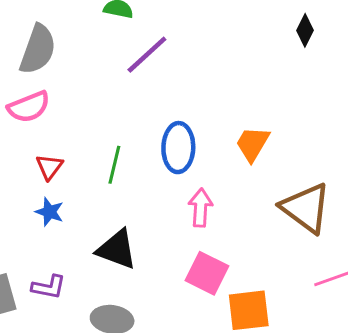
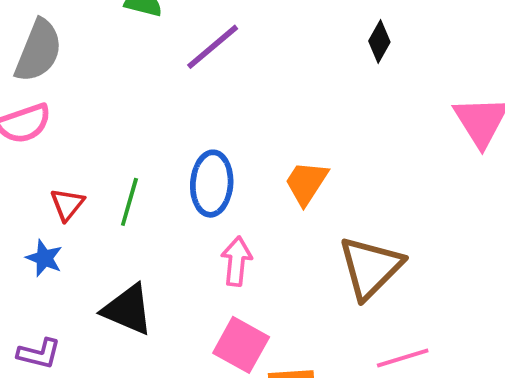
purple line: (147, 55) -> (213, 47), moved
red triangle: (49, 167) -> (67, 204), moved
brown triangle: (306, 208) -> (370, 267), turned 36

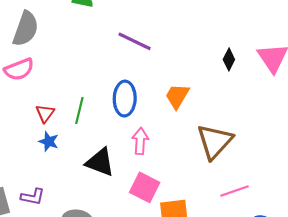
black diamond: (379, 41) -> (229, 59), moved
purple line: (213, 47) -> (135, 41), moved, turned 68
blue star: (44, 258) -> (49, 141), moved
black triangle: (128, 310) -> (100, 162), moved

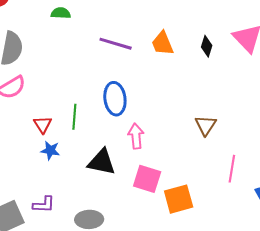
orange trapezoid: (177, 96) -> (163, 43), moved, turned -44
brown triangle: (215, 142) -> (206, 125), size x0.6
pink line: (235, 191) -> (232, 169), turned -52

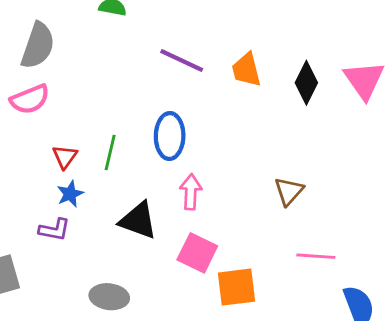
black diamond: (207, 46) -> (306, 83), size x1.4
blue star: (50, 150) -> (70, 194), turned 30
pink line: (232, 169) -> (316, 256), turned 76
purple L-shape: (44, 205) -> (54, 230), moved

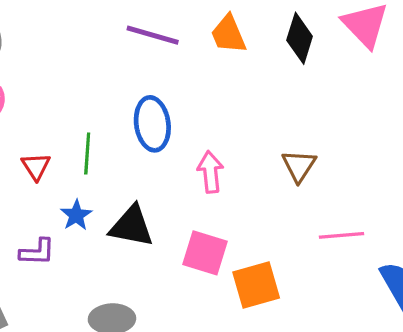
pink arrow: (191, 192) -> (210, 172), moved
blue star: (70, 194) -> (76, 215), moved

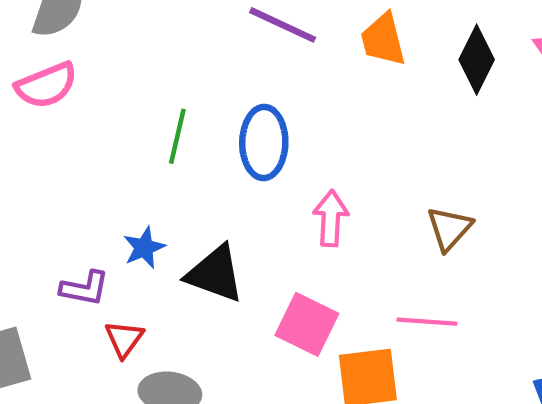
green line: (87, 153) -> (177, 136), moved
red triangle: (36, 166) -> (124, 339), moved
pink line: (342, 235) -> (427, 322), moved

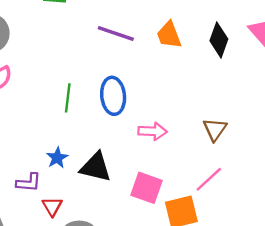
pink arrow: (331, 218) -> (153, 131), turned 96
pink line: (427, 322) -> (209, 179), turned -40

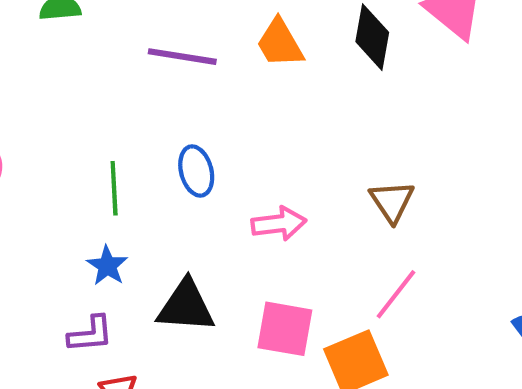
blue ellipse: (113, 96) -> (196, 171), size x0.7
blue star: (57, 158) -> (107, 266), moved
purple L-shape: (29, 182) -> (91, 334), moved

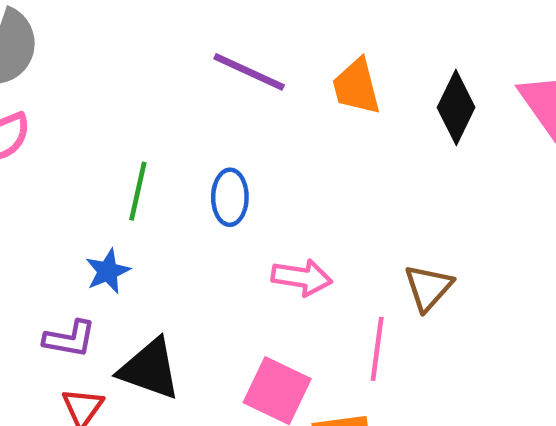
pink line: (396, 294) -> (377, 349), moved, turned -46
black triangle: (186, 306) -> (150, 369), moved

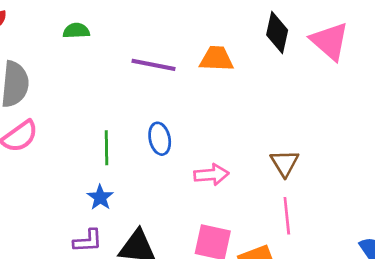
orange trapezoid: (356, 87) -> (217, 59), turned 120
black diamond: (456, 107) -> (277, 32), moved
pink line: (377, 349) -> (287, 216), moved

